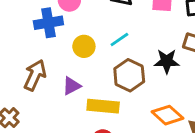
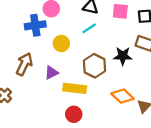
cyan line: (119, 39) -> (89, 28), moved

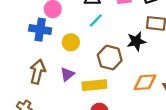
blue cross: (35, 25) -> (40, 30), turned 30
orange diamond: (122, 96) -> (145, 82), turned -35

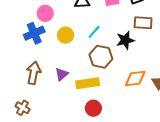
cyan line: (96, 21) -> (94, 32), moved
blue cross: (40, 30) -> (34, 33), turned -30
yellow circle: (71, 42) -> (66, 35), moved

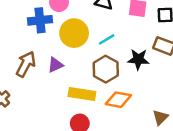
yellow circle: (66, 35) -> (74, 33), size x1.5
purple triangle: (62, 74) -> (55, 65), moved
orange diamond: (135, 78) -> (118, 100), moved

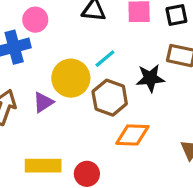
yellow circle: (74, 33) -> (71, 78), moved
yellow rectangle: (82, 94) -> (43, 166), moved

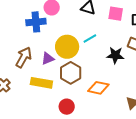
brown hexagon: (110, 98) -> (71, 73), moved
yellow rectangle: (43, 166) -> (41, 83), moved

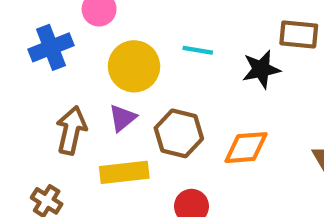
blue cross: (36, 22) -> (51, 47), moved
cyan line: (90, 39) -> (198, 50), turned 56
yellow circle: (67, 47) -> (134, 66), moved

